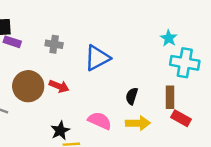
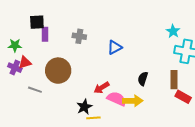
purple rectangle: (12, 42) -> (45, 34), turned 72
blue triangle: (97, 58) -> (115, 47), size x0.7
red arrow: (59, 86) -> (101, 88), moved, turned 126
yellow arrow: (138, 123) -> (133, 101), moved

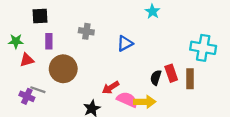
cyan star: (173, 31) -> (152, 11), moved
purple rectangle: (45, 34) -> (49, 41), moved
purple cross: (15, 68) -> (27, 96), moved
red rectangle: (183, 97) -> (171, 73), moved, turned 42

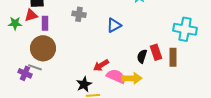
red triangle: (27, 60) -> (31, 15), moved
brown circle: (63, 69) -> (43, 48), moved

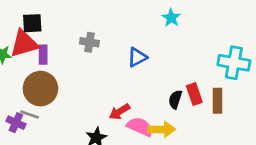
red triangle: (31, 15) -> (24, 44), size x1.6

